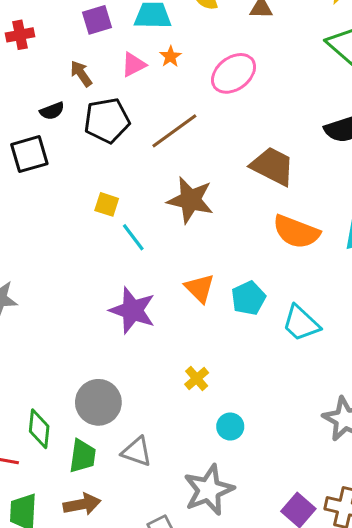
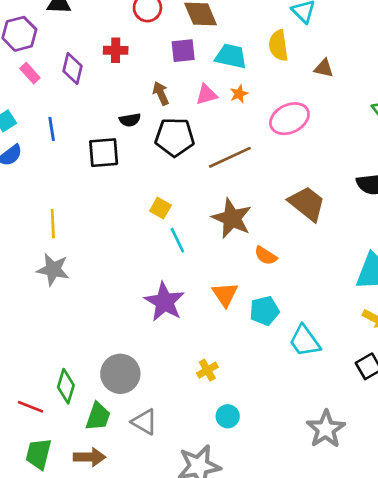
orange semicircle: (296, 232) -> (266, 256), moved, size x0.6

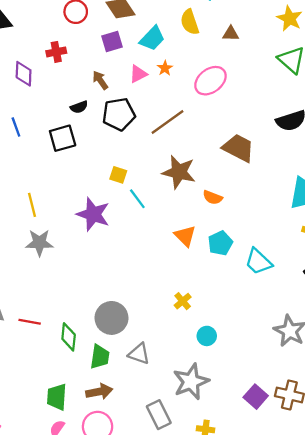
cyan trapezoid: (231, 56) -> (152, 38), turned 132
purple star: (164, 302) -> (93, 214), moved
red line: (31, 407) -> (30, 322), moved

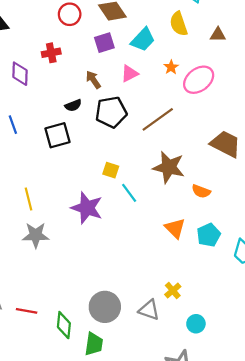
orange star: (165, 68) -> (171, 67), moved
gray triangle: (139, 354) -> (149, 310), moved

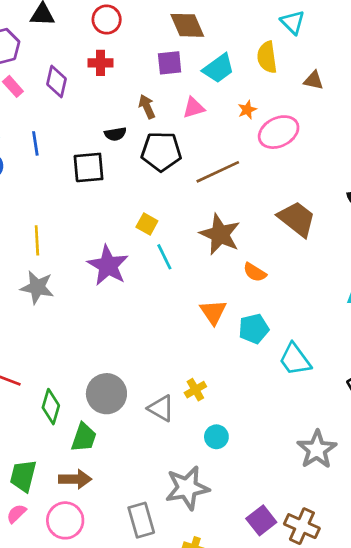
red circle: (70, 14) -> (107, 20), moved

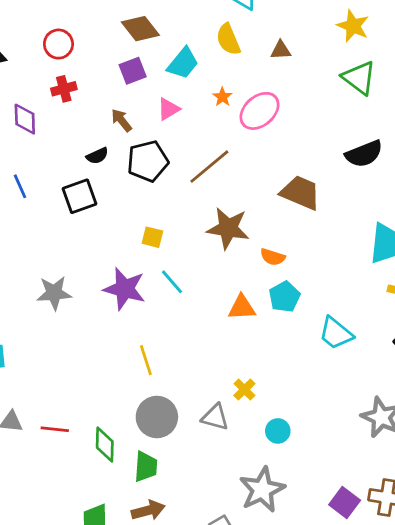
yellow line: (37, 240) -> (146, 360), moved
cyan line: (164, 257) -> (172, 282), moved
gray star: (37, 287) -> (54, 293), moved
orange triangle: (213, 312) -> (242, 308), turned -44
cyan pentagon: (254, 329) -> (285, 297), moved

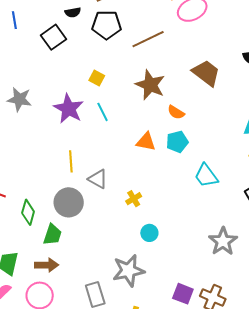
black square: (79, 196) -> (54, 37), turned -30
gray triangle: (215, 417) -> (98, 179), moved
purple square: (345, 503) -> (183, 294), turned -30

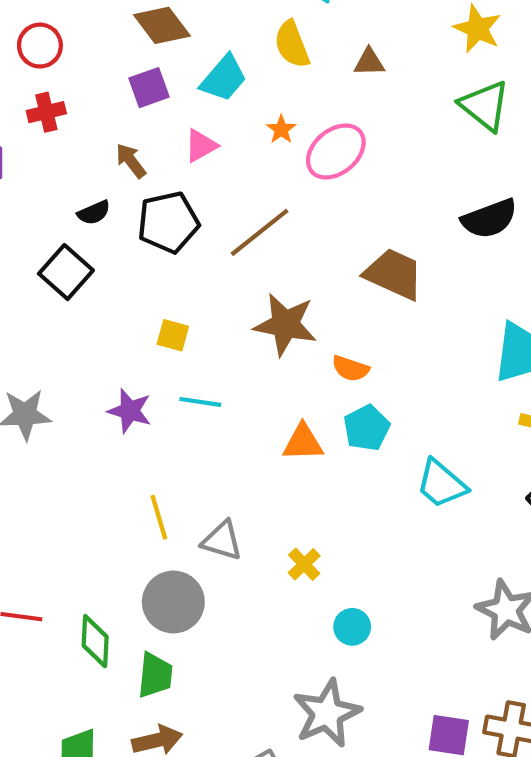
purple star: (69, 109) -> (130, 411), size x0.7
cyan line: (102, 112) -> (200, 402), turned -42

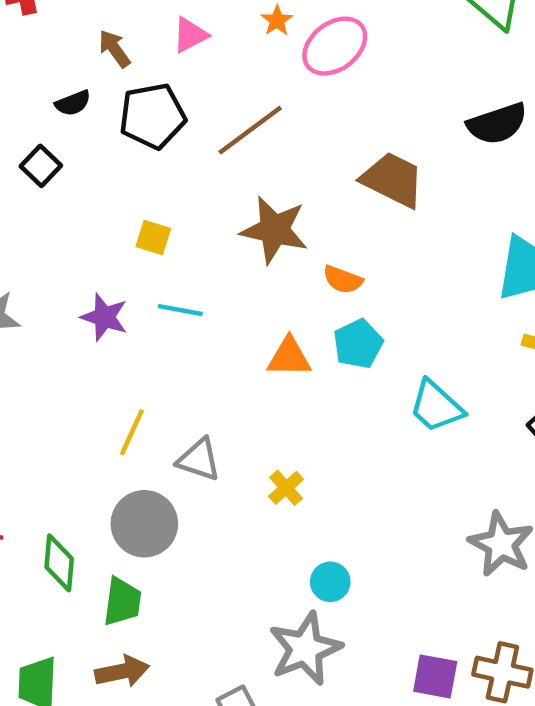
black square: (66, 272) -> (41, 166), size x0.7
yellow line: (159, 517) -> (132, 432), turned 39
cyan circle: (352, 627) -> (330, 582), moved

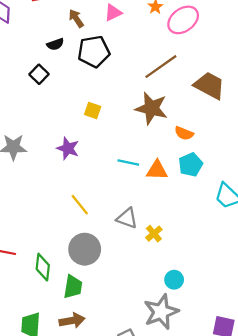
brown line: (250, 130) -> (161, 67), moved
cyan line: (180, 310) -> (128, 163), moved
yellow line: (132, 432) -> (80, 205), turned -65
gray triangle: (199, 460) -> (127, 218), moved

